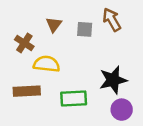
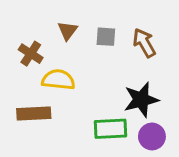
brown arrow: (112, 20) -> (144, 43), moved
green rectangle: (74, 98) -> (111, 129), moved

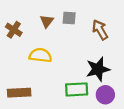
gray square: (106, 37) -> (69, 18), moved
brown cross: (31, 54) -> (14, 30), moved
brown rectangle: (34, 113) -> (19, 93), moved

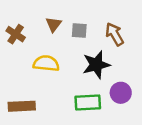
gray square: (69, 18) -> (79, 30), moved
black star: (98, 69) -> (96, 65), moved
purple circle: (105, 95) -> (121, 93), moved

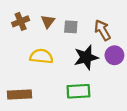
brown cross: (16, 34) -> (21, 21), moved, turned 35
purple circle: (121, 93) -> (114, 55), moved

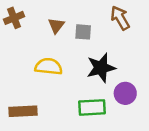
brown cross: (21, 21) -> (14, 18), moved
brown arrow: (102, 30) -> (120, 18), moved
purple circle: (114, 55) -> (125, 93), moved

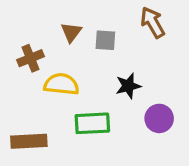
brown cross: (14, 18) -> (30, 58), moved
black star: (101, 68) -> (128, 86), size x0.7
green rectangle: (92, 107) -> (92, 123), moved

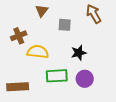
brown triangle: (71, 32) -> (42, 11), moved
purple circle: (159, 118) -> (85, 79), moved

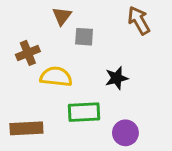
gray square: (65, 25) -> (84, 37), moved
purple circle: (85, 79) -> (125, 133), moved

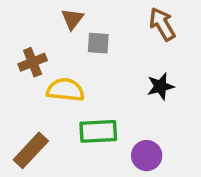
black star: (117, 78) -> (160, 86), moved
brown rectangle: (26, 128) -> (31, 150), turned -44

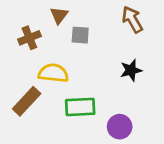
brown cross: (33, 62) -> (29, 38), moved
brown rectangle: (31, 150) -> (27, 101), moved

